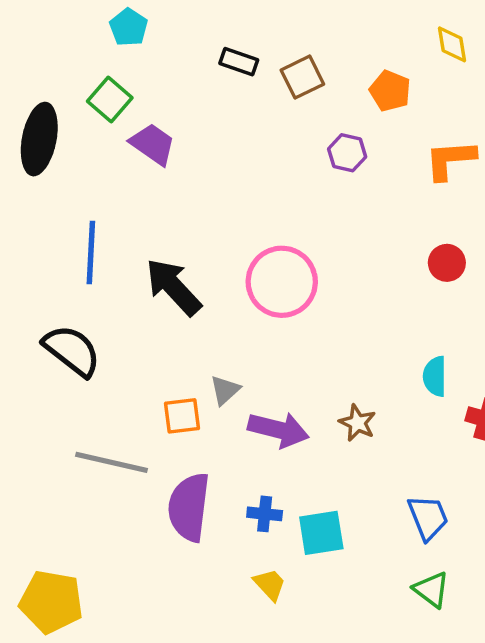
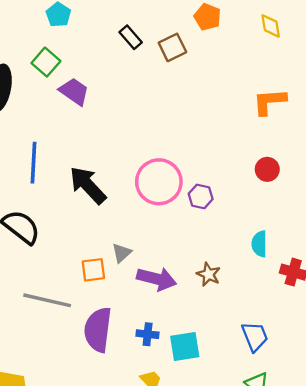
black rectangle: (239, 62) -> (131, 37), turned 30
orange pentagon: (390, 91) -> (207, 17), moved
purple hexagon: (347, 153) -> (201, 196), moved

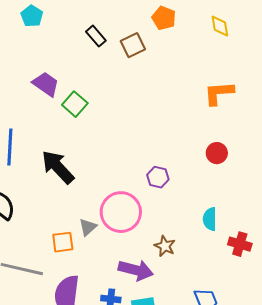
green square: (46, 62) -> (75, 104), moved
pink circle: (159, 182) -> (121, 212), moved
purple arrow: (157, 279) -> (136, 270), moved

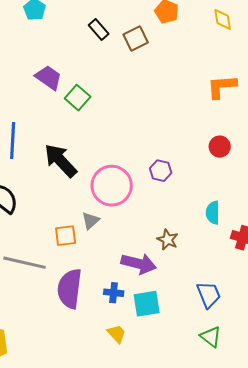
pink circle: (121, 212) -> (112, 186), moved

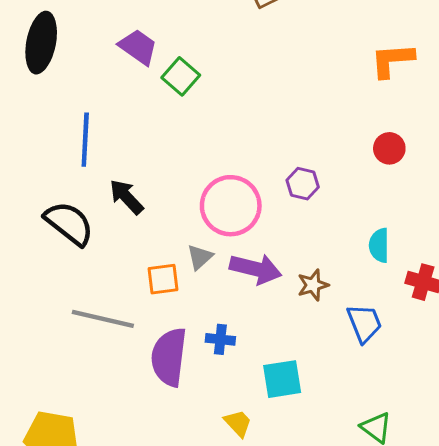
black arrow: (61, 161) -> (126, 197), moved, size x0.7
brown star: (168, 240) -> (313, 285), turned 30
purple arrow: (139, 264) -> (256, 269), moved
blue cross: (114, 293) -> (220, 339), moved
blue trapezoid: (209, 295) -> (364, 323), moved

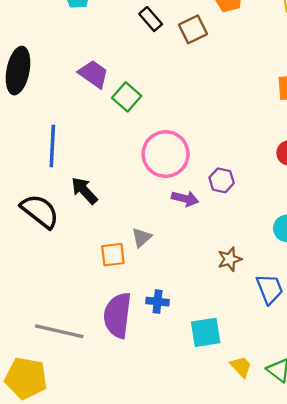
pink circle: (231, 206) -> (166, 154), moved
purple arrow: (256, 269) -> (185, 199), moved, size x0.7
gray line: (103, 319) -> (59, 331), moved
yellow trapezoid: (238, 423) -> (241, 367), moved

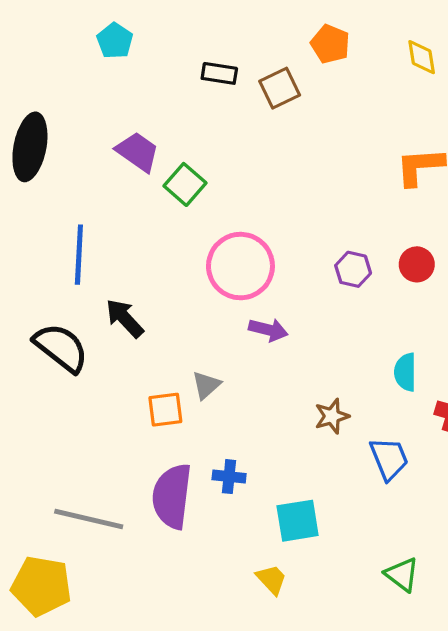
black rectangle: (151, 19) -> (219, 73), turned -40
purple hexagon: (222, 180) -> (353, 269), moved
yellow trapezoid: (241, 367) -> (271, 579), moved

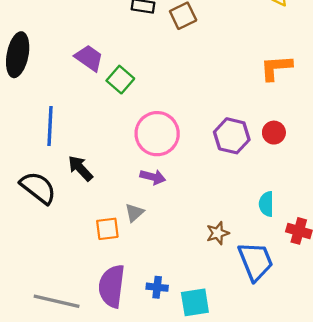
purple hexagon: (353, 269) -> (232, 136), size x1.5
purple arrow: (268, 330) -> (153, 177), moved
blue trapezoid: (389, 459) -> (256, 261), size x1.4
blue cross: (229, 477) -> (157, 287), moved

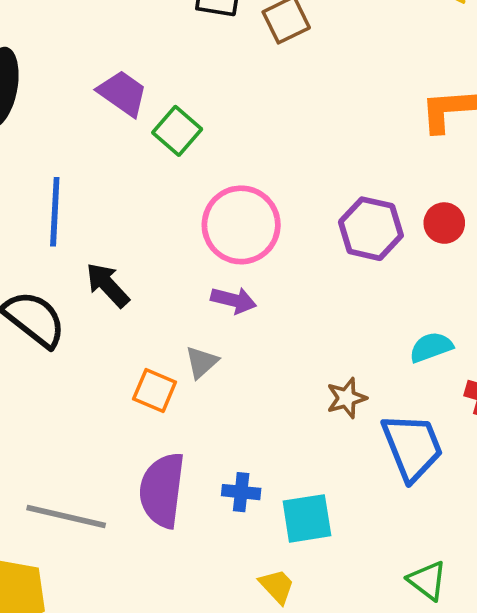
cyan semicircle: (266, 204) -> (431, 347), turned 70
orange square: (107, 229) -> (155, 390), turned 30

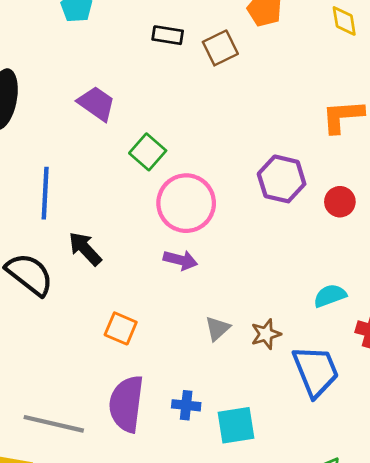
green square: (177, 131) -> (148, 152), moved
purple hexagon: (371, 229) -> (282, 179), moved
gray triangle: (202, 362) -> (217, 328), moved

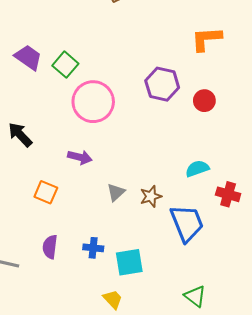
purple trapezoid: (96, 103) -> (28, 57), moved
purple arrow: (180, 260) -> (80, 157), moved
purple semicircle: (126, 404) -> (50, 247), size x0.6

